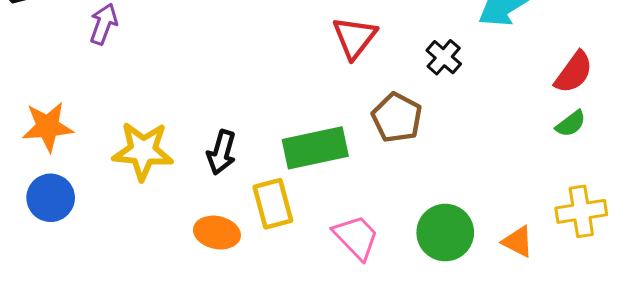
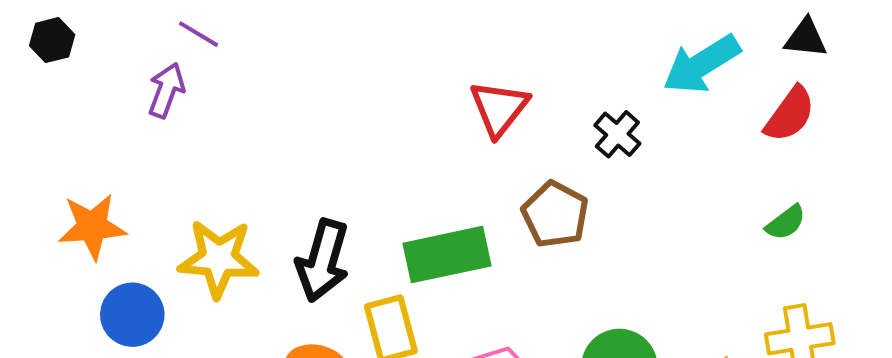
red semicircle: (574, 72) -> (790, 114), moved
black arrow: (221, 152) -> (323, 261), size x1.4
blue circle: (51, 198) -> (132, 315), moved

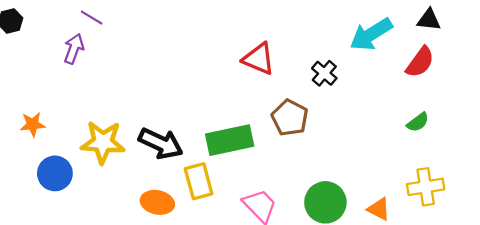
red triangle: (499, 108) -> (259, 59), turned -45
orange star: (92, 227) -> (33, 124), size x0.7
black arrow: (323, 261) -> (161, 143), turned -81

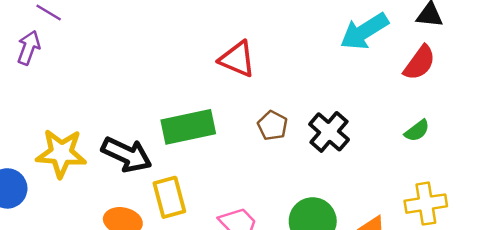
black cross: (324, 73) -> (329, 132), moved, size x1.4
brown pentagon: (290, 118) -> (272, 126), size x0.7
green rectangle: (230, 140) -> (188, 127), moved

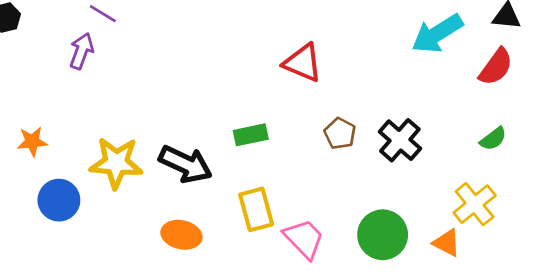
green rectangle: (188, 127) -> (251, 135), size x0.6
yellow rectangle: (169, 197) -> (256, 209), moved
yellow cross: (426, 204) -> (475, 204), moved, turned -30

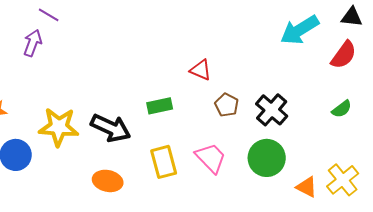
red triangle: (303, 63) -> (201, 70), moved, size x0.7
yellow cross: (475, 204) -> (343, 180), moved
green circle: (383, 235) -> (267, 158), moved
pink trapezoid: (304, 239) -> (211, 158), moved

